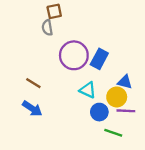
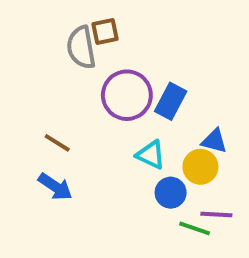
brown square: (54, 11) -> (105, 32), moved
gray semicircle: (47, 28) -> (81, 47), size x1.5
purple line: (126, 111) -> (216, 215), moved

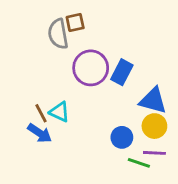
blue triangle: (214, 141) -> (153, 101), size x1.5
brown line: (57, 143) -> (41, 113), moved, turned 30
cyan triangle: (151, 155) -> (59, 112), moved
yellow circle: (200, 167) -> (154, 126), moved

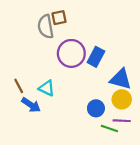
brown line: (41, 113) -> (19, 86), moved

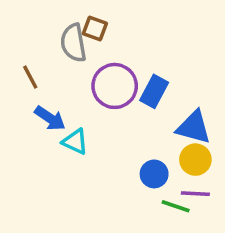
brown square: (59, 18) -> (95, 29), turned 32
brown line: (19, 86) -> (30, 77), moved
blue arrow: (31, 105) -> (50, 118), moved

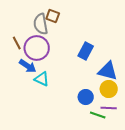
purple circle: (115, 86) -> (37, 48), moved

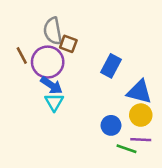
brown square: (53, 16) -> (68, 44), moved
blue arrow: (28, 66) -> (51, 85), moved
cyan triangle: (42, 79) -> (54, 102), turned 35

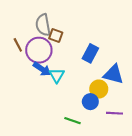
cyan triangle: (54, 102) -> (57, 75), moved
yellow circle: (141, 115) -> (99, 89), moved
green line: (127, 149) -> (72, 121), moved

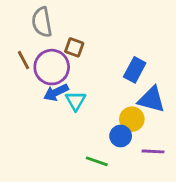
gray semicircle: (43, 25) -> (42, 22), moved
blue rectangle: (90, 53) -> (135, 70), moved
blue arrow: (42, 69) -> (56, 92), turned 120

